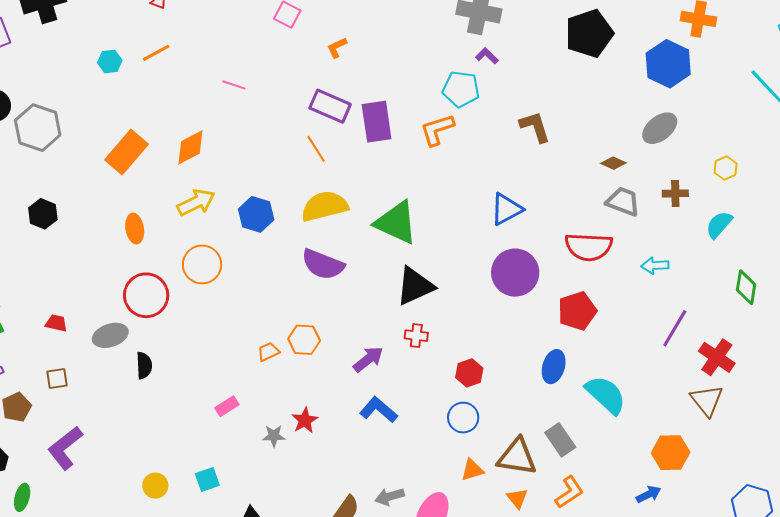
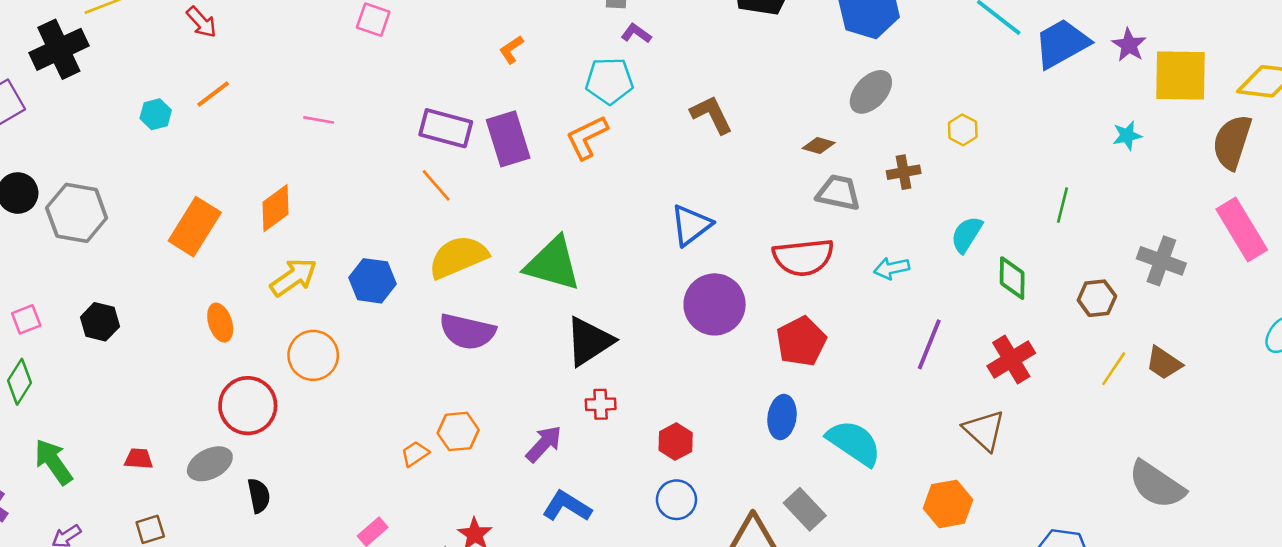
orange L-shape: (337, 48) -> (511, 50), moved
cyan semicircle: (719, 225) -> (967, 234), moved
red cross: (717, 357) -> (1011, 359), moved, turned 33

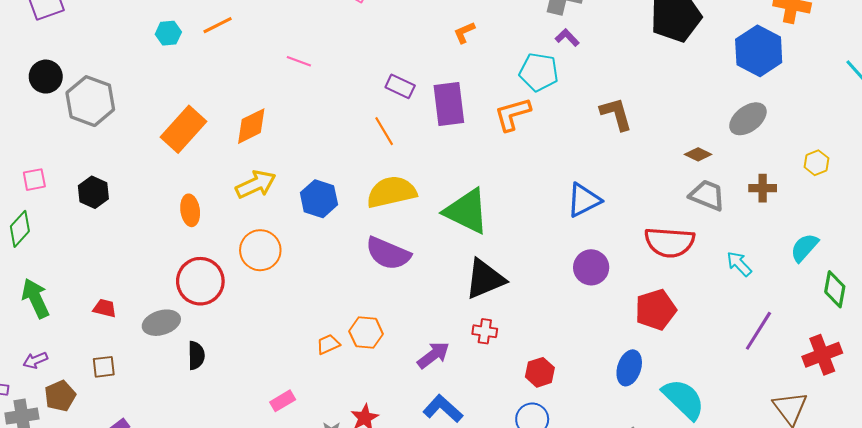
purple rectangle: (446, 128) -> (400, 86), size x0.7
cyan arrow: (892, 268) -> (739, 264), turned 48
purple circle: (715, 304) -> (591, 267), size x0.7

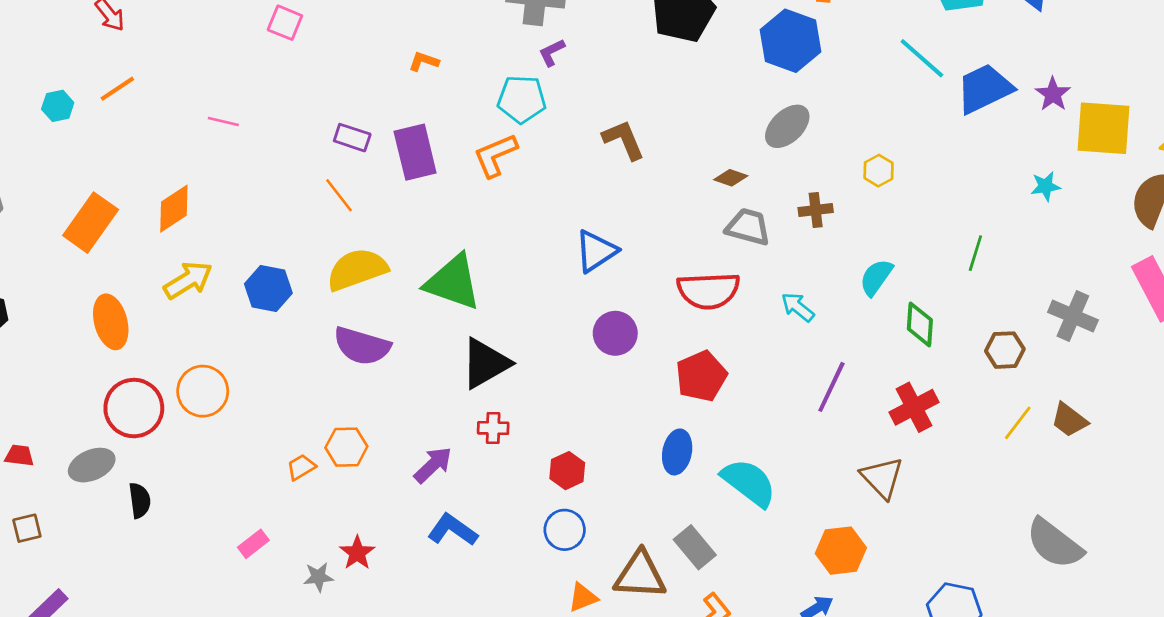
orange L-shape: (464, 32) -> (424, 61), turned 50
purple L-shape: (567, 38) -> (552, 52), turned -65
orange ellipse: (190, 210) -> (111, 322), size x1.4
orange circle: (260, 250) -> (203, 391), moved

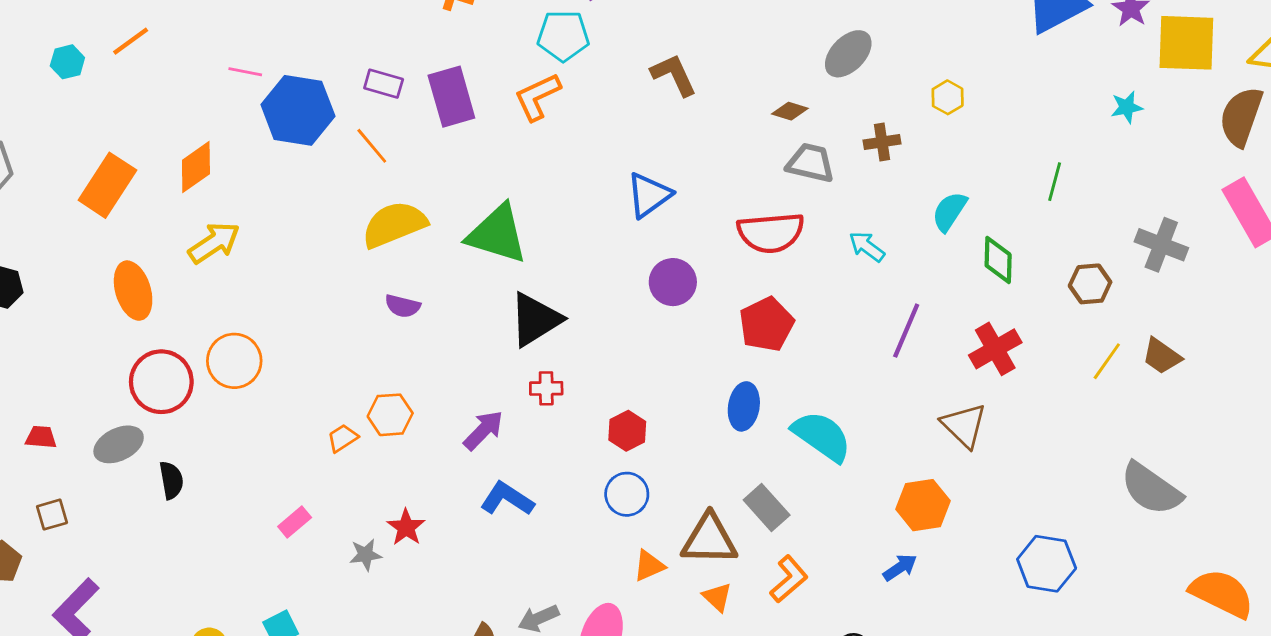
blue hexagon: (268, 289) -> (298, 110), moved, size x1.4
purple semicircle: (362, 346) -> (403, 306), size x0.6

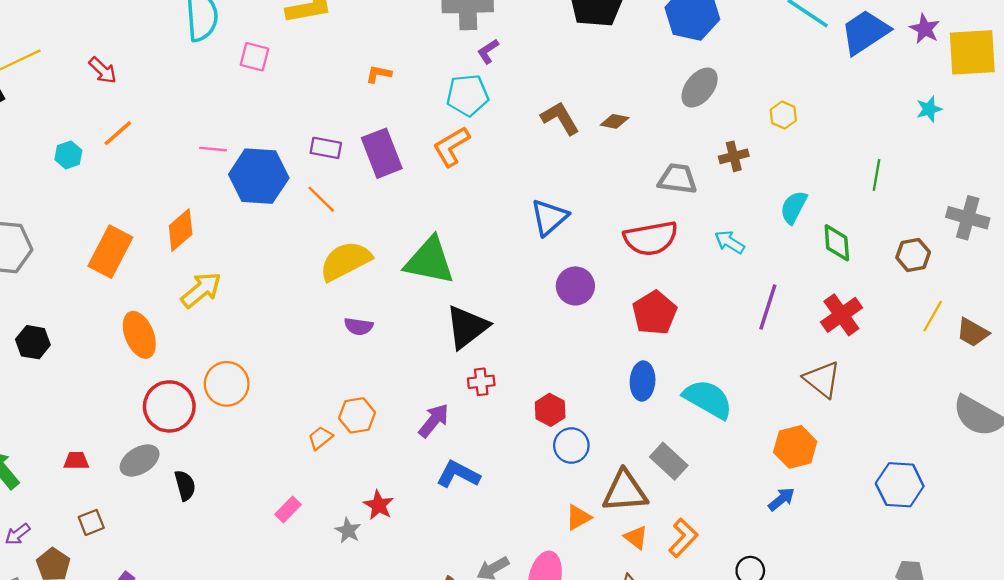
brown diamond: (790, 111) -> (615, 121), moved
brown trapezoid: (1162, 356) -> (973, 332), moved
blue circle: (627, 494) -> (571, 445), moved
gray star: (366, 555) -> (348, 530), turned -30
orange L-shape: (789, 579) -> (683, 538), moved

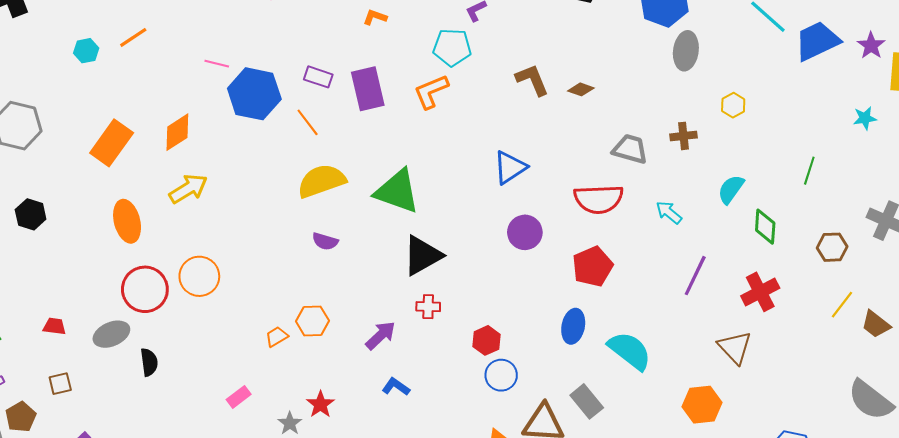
gray ellipse: (700, 88) -> (686, 51), moved, turned -39
blue L-shape: (458, 474) -> (396, 387), size x0.7

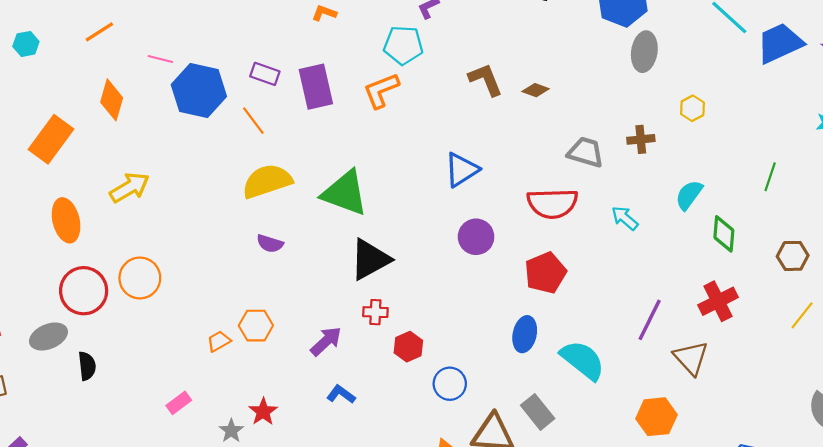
orange line: (133, 37) -> (99, 32), moved
orange diamond: (177, 132) -> (112, 100), moved, turned -42
purple line: (695, 276) -> (650, 320), moved
red hexagon: (487, 340) -> (408, 347), moved

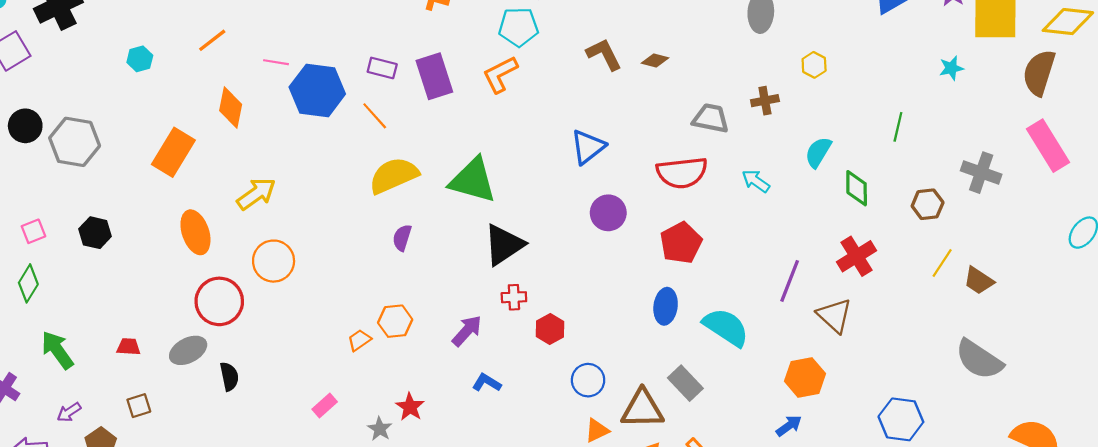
purple semicircle: (270, 244) -> (402, 238), turned 95
orange circle: (140, 278) -> (274, 261), moved
blue circle: (450, 384) -> (588, 380), moved

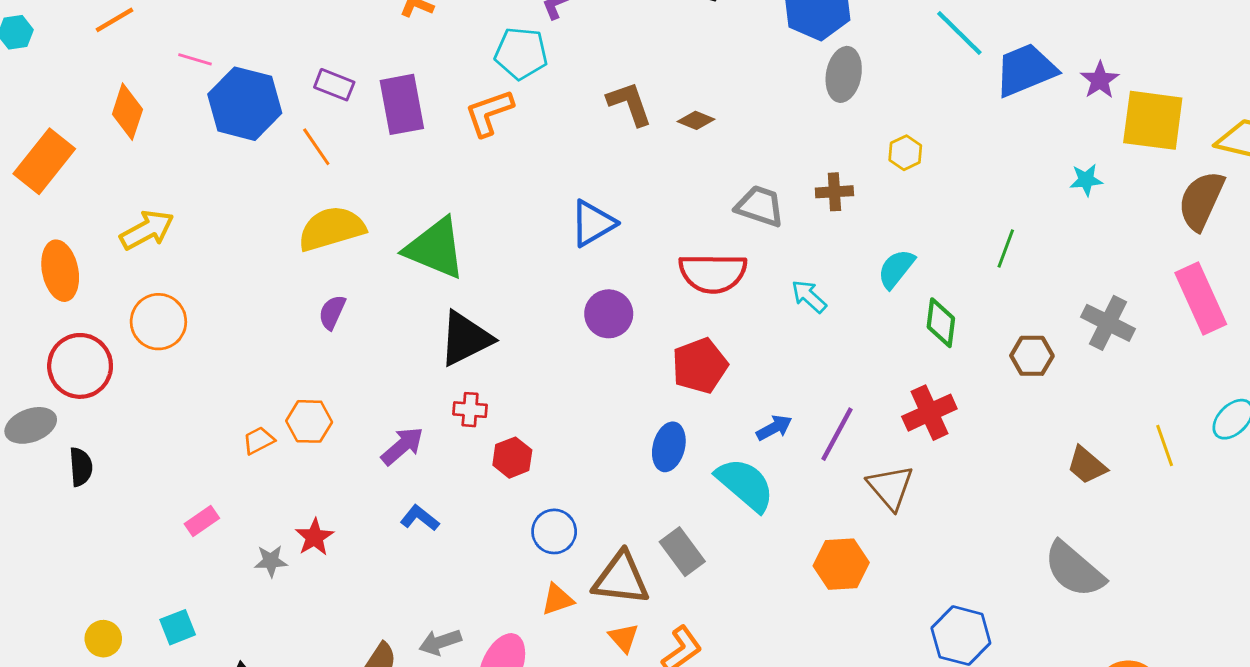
yellow line: (942, 263) -> (1165, 446), moved, turned -60
blue arrow: (789, 426) -> (774, 428), moved
gray star: (380, 429) -> (271, 561), turned 30

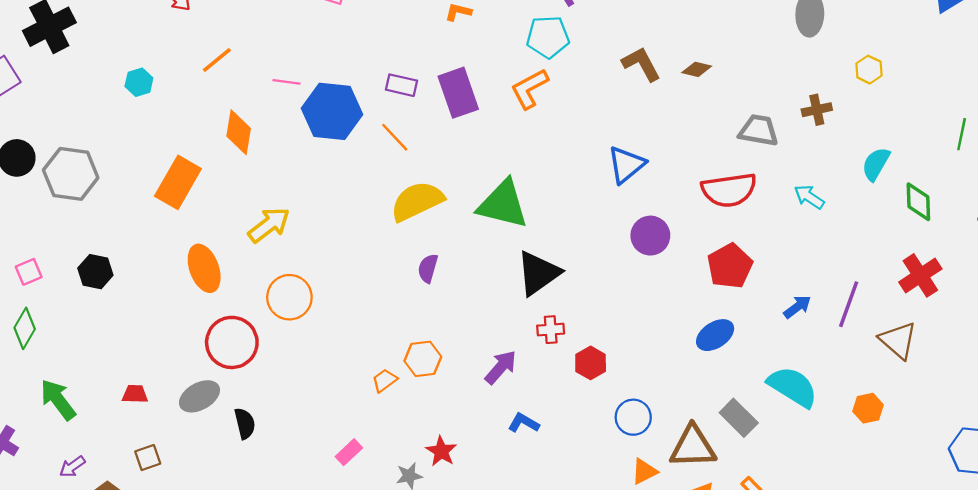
blue ellipse: (669, 447) -> (715, 335), turned 51
cyan semicircle: (745, 485) -> (793, 387), moved
orange hexagon: (841, 564) -> (868, 408), size x0.7

